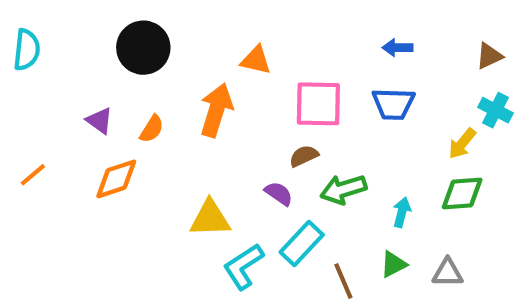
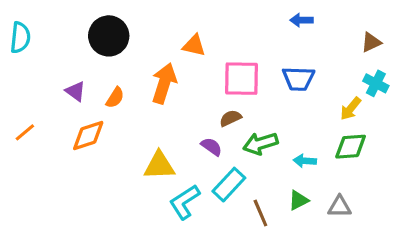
blue arrow: (398, 48) -> (302, 20), moved
cyan arrow: (402, 212) -> (305, 161), turned -100

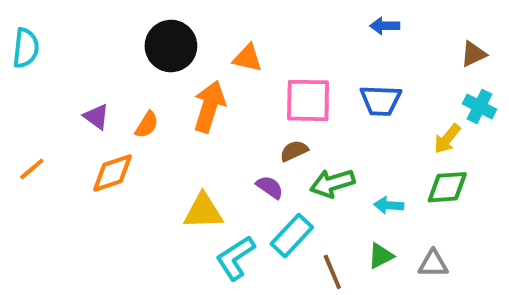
black circle: (109, 36) -> (171, 46), moved

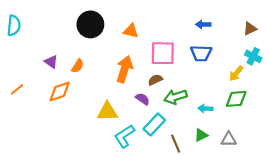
blue arrow: (385, 26) -> (203, 24), moved
orange arrow: (209, 107) -> (124, 69), moved

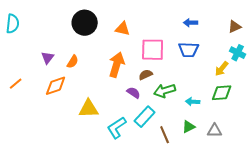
purple triangle: (51, 62) -> (48, 58), turned 32
yellow triangle: (107, 112) -> (89, 109), moved

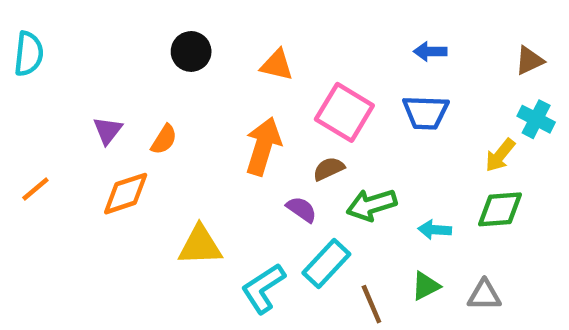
black circle: (85, 23) -> (191, 51), size x0.7
pink square: (153, 50) -> (344, 112), turned 30

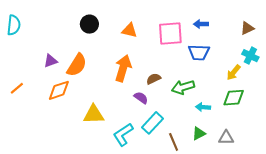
pink square: (344, 112) -> (170, 34), moved, turned -35
purple triangle: (108, 130) -> (50, 61), turned 32
orange semicircle: (164, 139) -> (77, 65), size x1.6
green arrow: (371, 205) -> (183, 87), moved

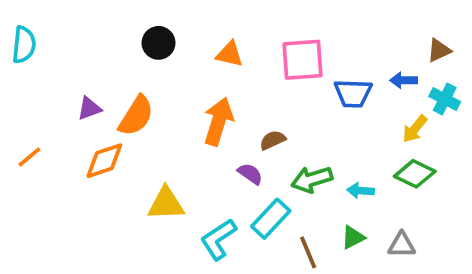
blue arrow: (201, 24) -> (404, 80), moved
green arrow: (183, 87) -> (312, 179), moved
green diamond: (234, 98) -> (415, 174), turned 30

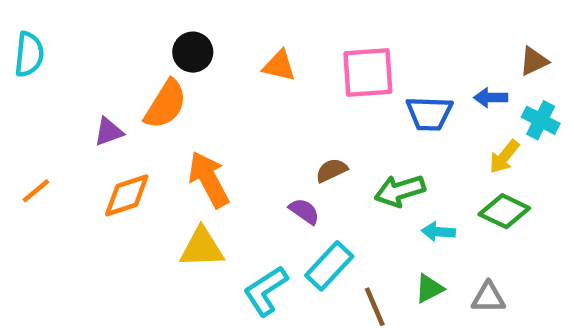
orange semicircle: (136, 116) -> (166, 104), moved
orange arrow: (218, 121) -> (209, 179), moved, turned -45
green arrow: (312, 179) -> (400, 191), moved

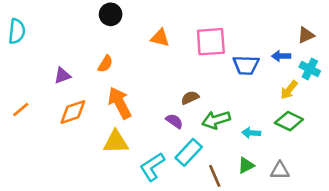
black circle: (193, 52) -> (111, 14), moved
orange semicircle: (166, 104) -> (105, 64), moved, size x0.6
green arrow: (400, 191) -> (216, 120), moved

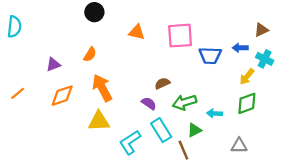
green diamond: (289, 121) -> (247, 103), turned -45
cyan rectangle: (189, 152) -> (161, 130), turned -75
green triangle: (246, 165) -> (195, 130), moved

